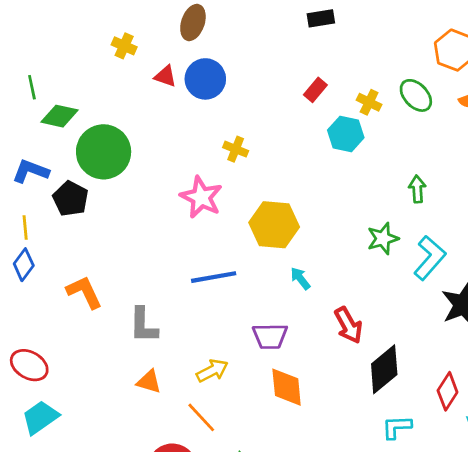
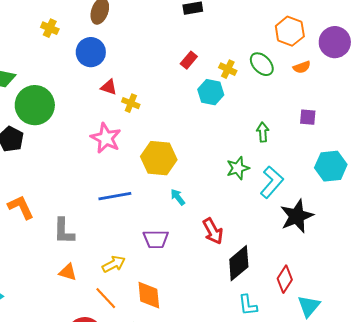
red triangle: (165, 76) -> (109, 87), moved
blue circle: (205, 79) -> (91, 52), moved
orange diamond: (287, 387) -> (149, 295), moved
cyan L-shape: (397, 427) -> (248, 305), turned -95

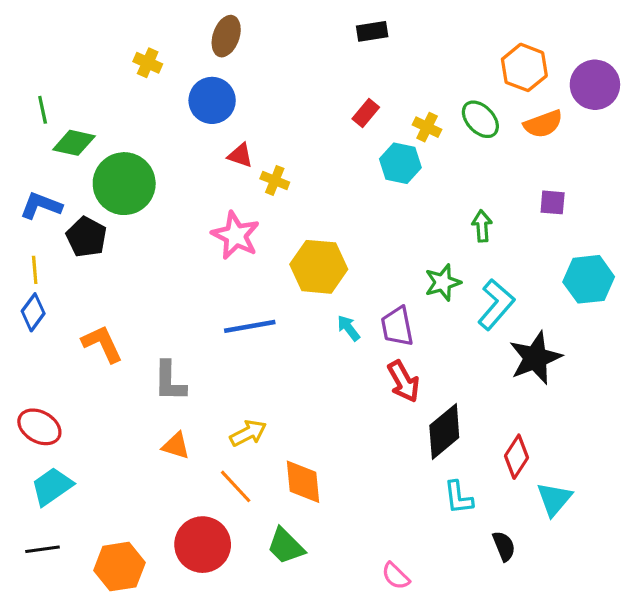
orange semicircle: (302, 67) -> (543, 124), size x1.4
purple trapezoid: (156, 239) -> (397, 326), moved, turned 80

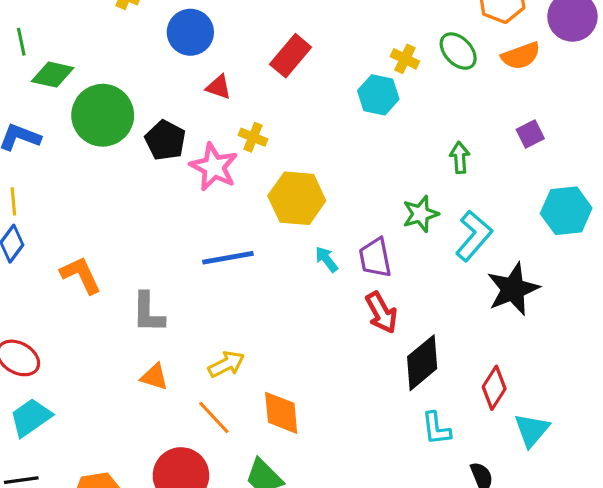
red rectangle: (366, 113) -> (291, 56), moved, size x1.5
yellow cross: (275, 180) -> (253, 137), moved
purple square: (553, 202) -> (530, 134), turned -32
black pentagon: (86, 237) -> (165, 140), moved

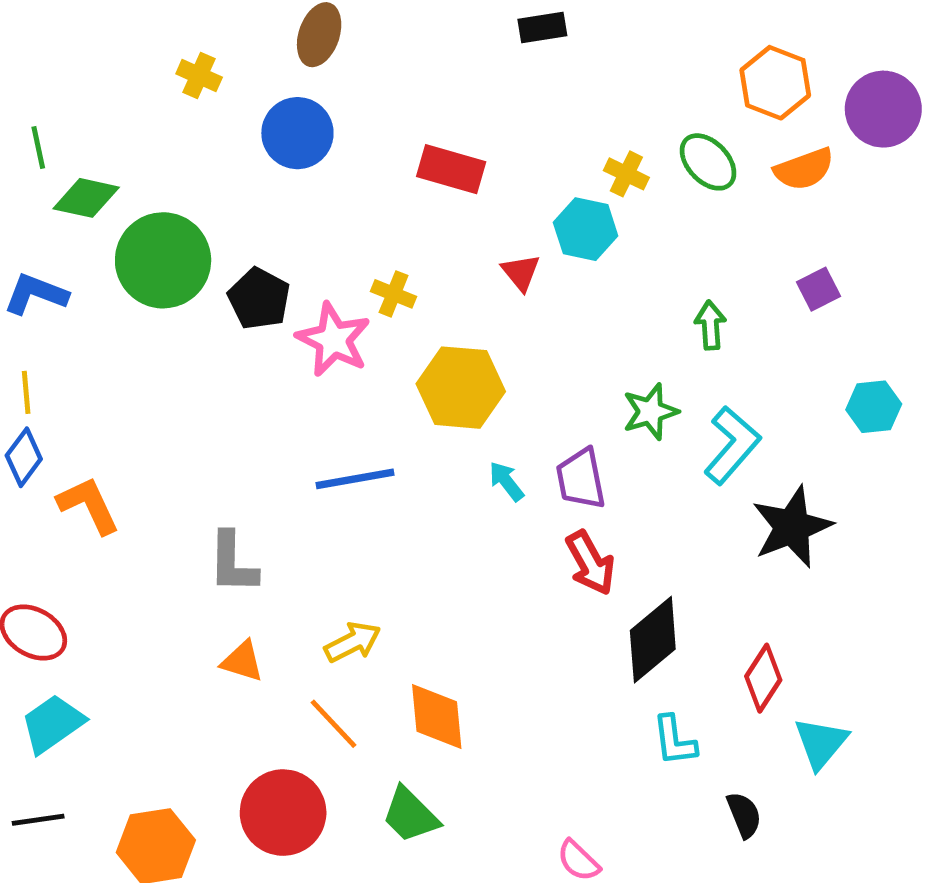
red rectangle: (291, 56) -> (451, 169), turned 66
red triangle: (219, 87) -> (521, 272), moved, turned 32
cyan hexagon: (566, 211) -> (874, 407), size x0.7
orange L-shape: (81, 275) -> (89, 505), moved

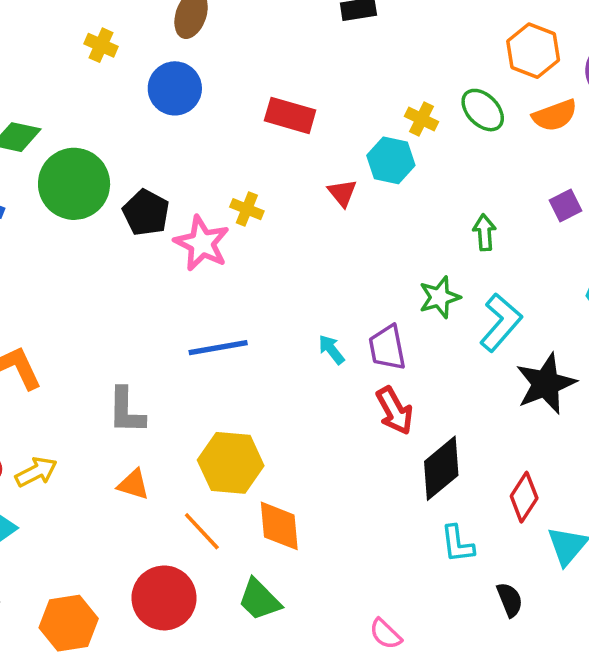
yellow hexagon: (461, 388) -> (231, 463), moved
yellow arrow: (353, 642) -> (36, 472), moved

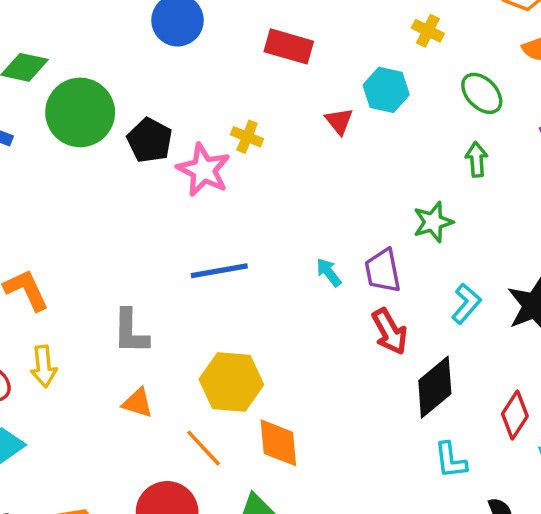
green ellipse: (483, 110) -> (482, 93), moved
yellow cross: (421, 119) -> (428, 31), moved
cyan L-shape: (501, 322) -> (466, 304), moved, size x0.7
yellow arrow: (36, 472) -> (44, 366), moved, turned 111

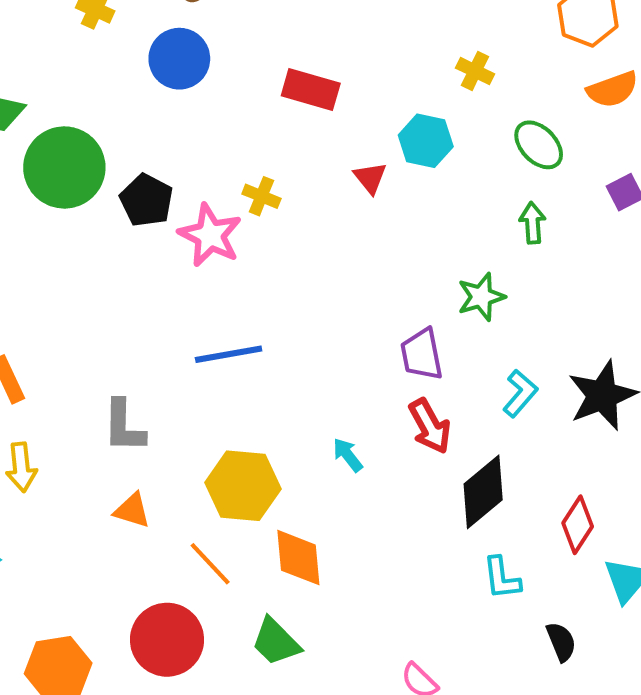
cyan arrow: (329, 272) -> (348, 455), moved

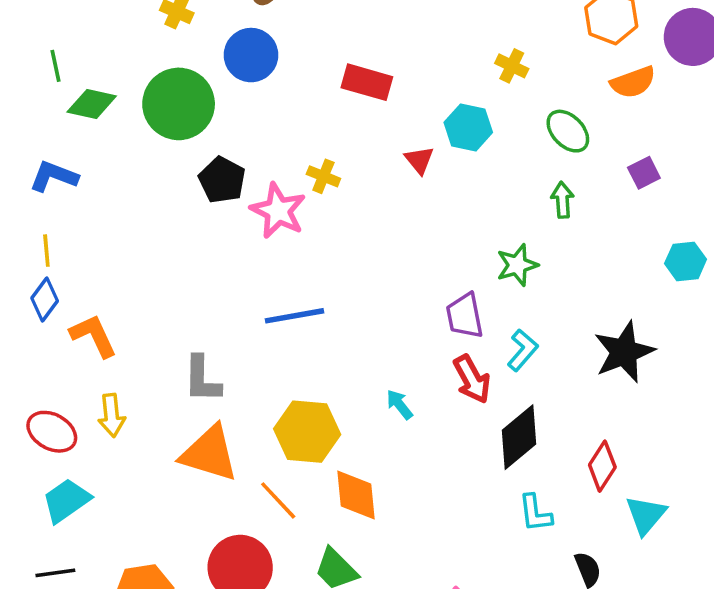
green circle: (64, 167) -> (179, 104), moved
cyan L-shape: (520, 393) -> (523, 350), moved
orange triangle: (132, 510) -> (209, 453), size x1.8

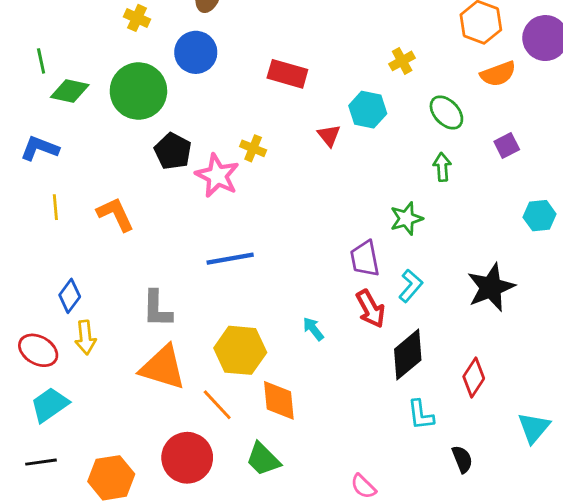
yellow cross: (512, 66) -> (402, 61), turned 35
yellow line: (46, 251) -> (55, 207), moved
blue diamond: (45, 299) -> (70, 296), moved
orange L-shape: (93, 336) -> (116, 214), moved
cyan triangle: (646, 515) -> (534, 428), moved

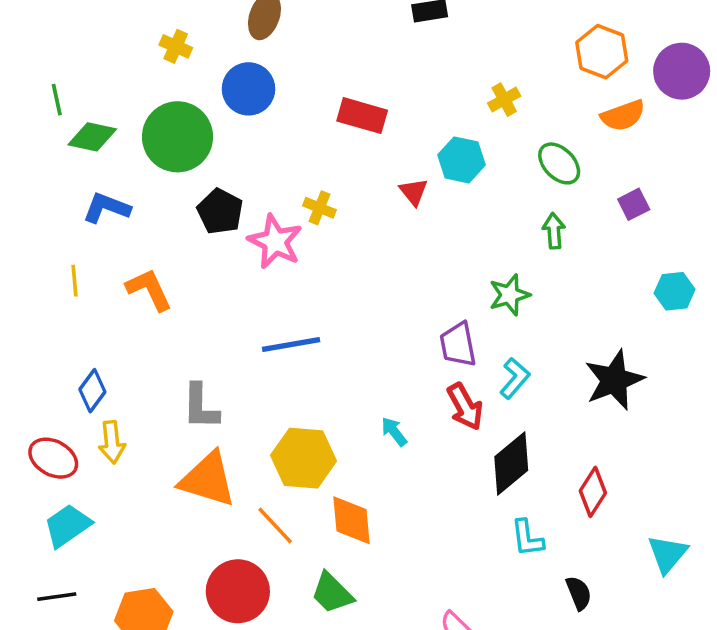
blue L-shape: (40, 148) -> (107, 208), moved

